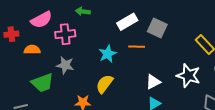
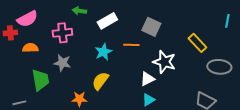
pink semicircle: (41, 20) -> (27, 19), moved
white rectangle: (127, 22) -> (107, 21), moved
white star: (188, 76) -> (164, 62), moved
green trapezoid: (42, 83) -> (40, 80), turned -80

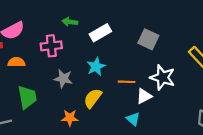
orange line: (131, 45) -> (127, 82), moved
gray star: (62, 63) -> (63, 79), moved
cyan triangle: (148, 100) -> (133, 119), moved, turned -48

